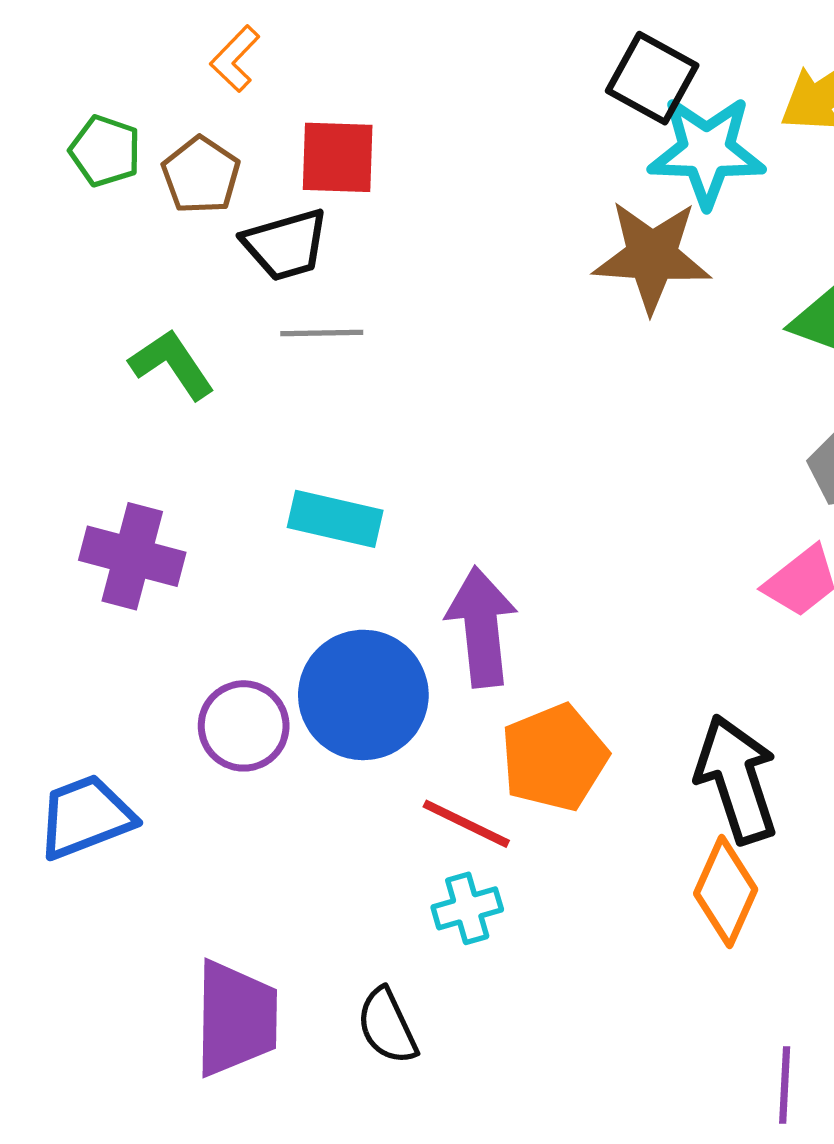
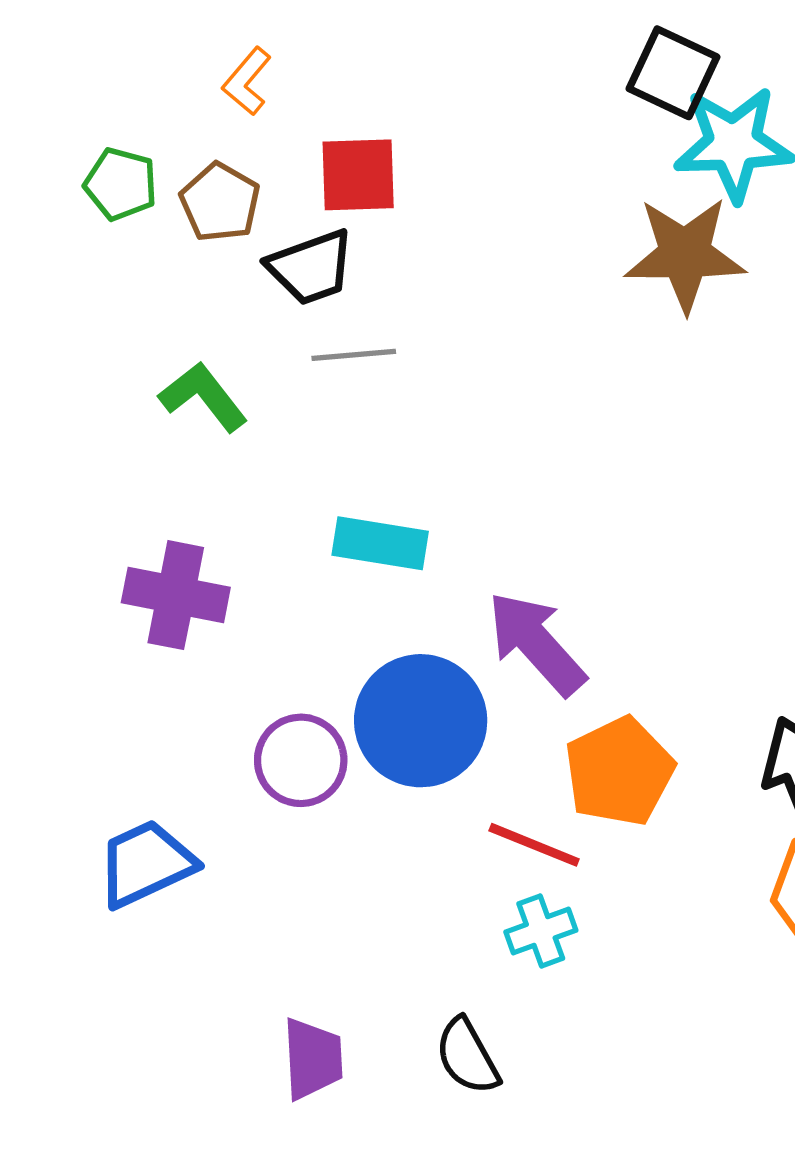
purple arrow: (481, 627) -> (536, 643), turned -32
purple trapezoid: (236, 1018) -> (313, 1059), size x0.7

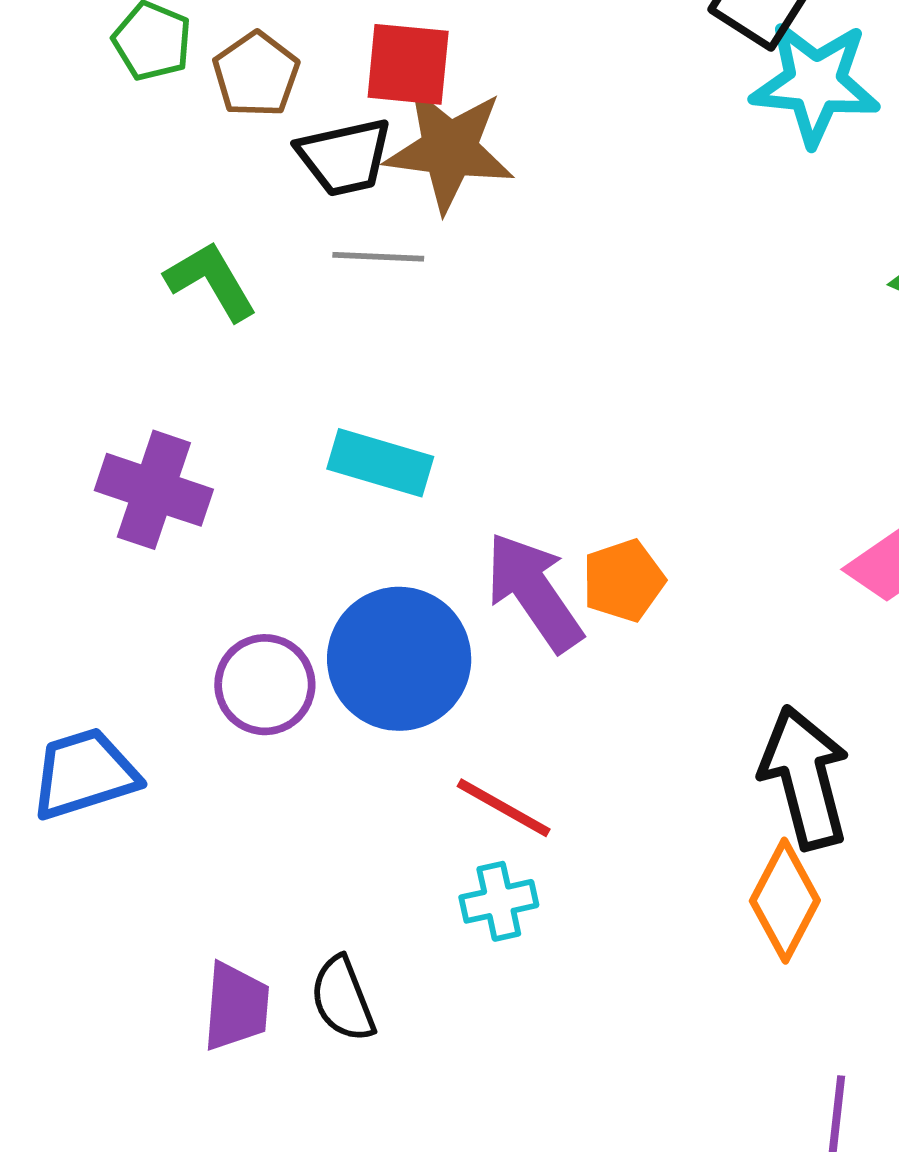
brown star: (685, 254) -> (449, 149), moved
orange pentagon: (619, 772) -> (623, 581), moved, size x0.7
black semicircle: (467, 1056) -> (343, 999), moved

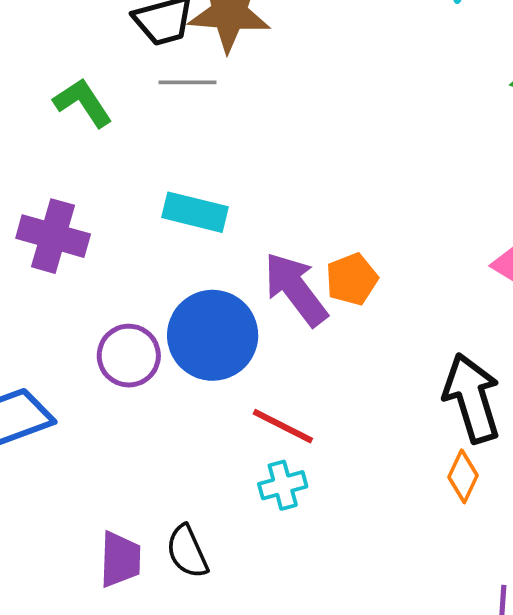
orange diamond: (785, 901) -> (463, 476), size x0.7

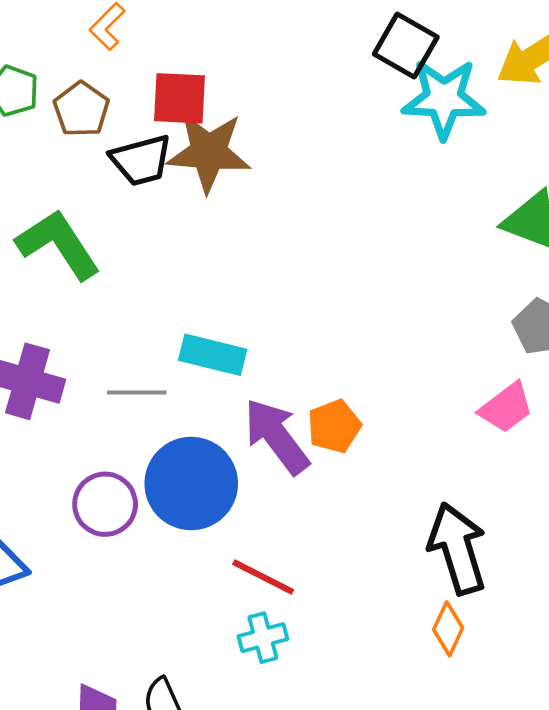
gray line: (188, 82) -> (137, 393), moved
green L-shape: (83, 103) -> (58, 244), size x1.4
cyan rectangle: (195, 212) -> (213, 355), moved

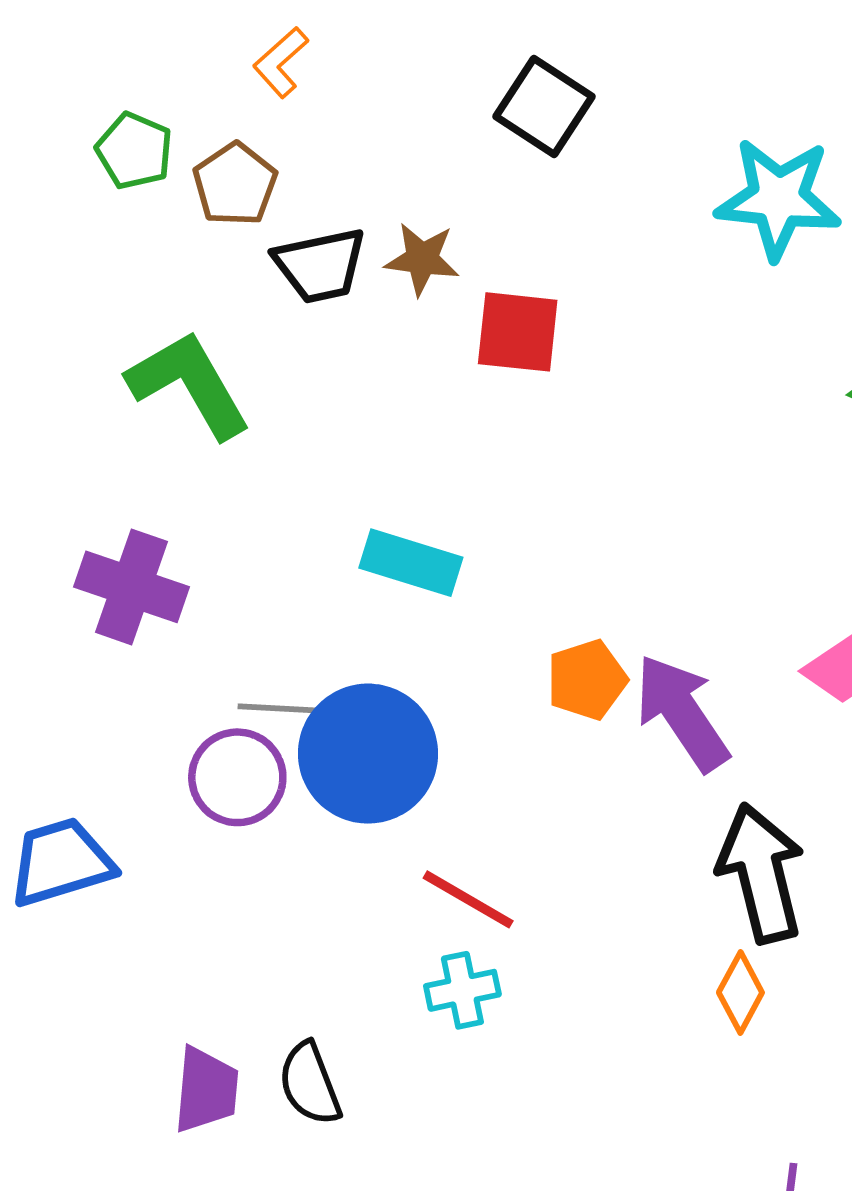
black square: (406, 45) -> (544, 106), moved
red square: (180, 98) -> (518, 332), moved
brown star: (209, 152) -> (422, 259), size x0.6
gray line: (137, 393) -> (282, 709), moved
purple arrow: (277, 436) -> (682, 713), moved

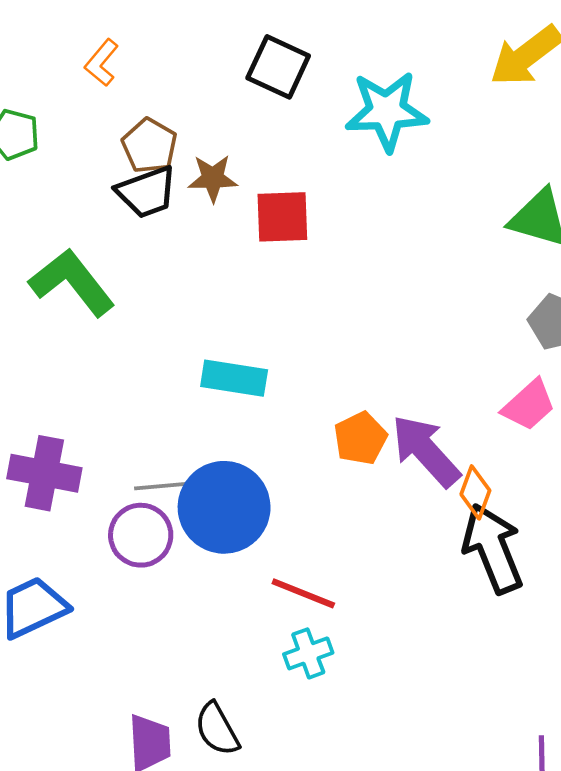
brown pentagon: (235, 184) -> (150, 146), moved
cyan star: (778, 199) -> (387, 111), moved
purple cross: (131, 587) -> (44, 473), moved
orange diamond: (740, 992) -> (475, 492), moved

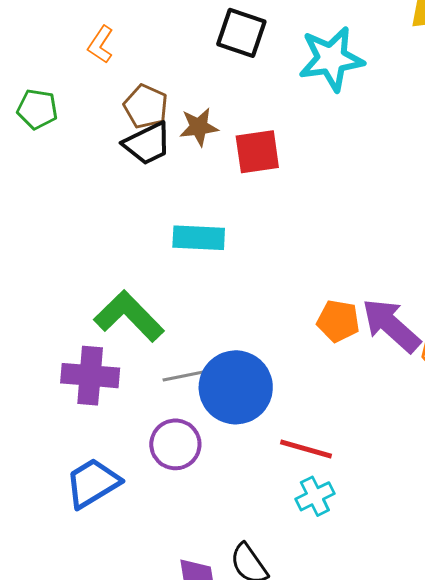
green L-shape: (72, 282) -> (129, 316), moved
cyan rectangle: (234, 378) -> (199, 238), moved
orange pentagon: (360, 438) -> (338, 321), turned -30
purple circle: (141, 535) -> (175, 444), moved

